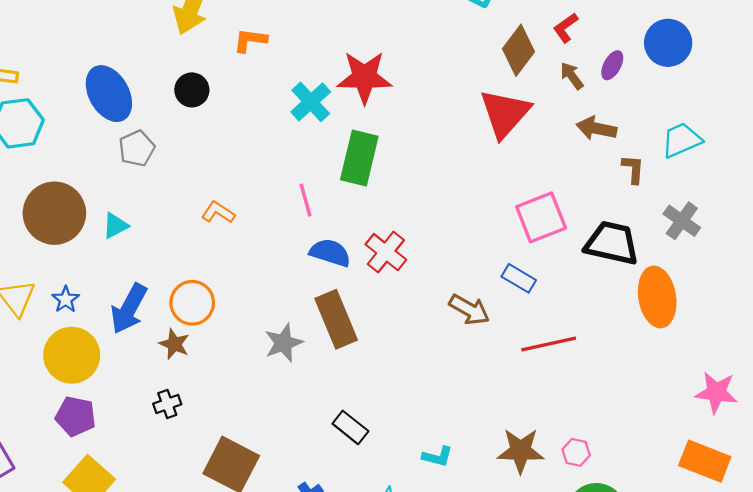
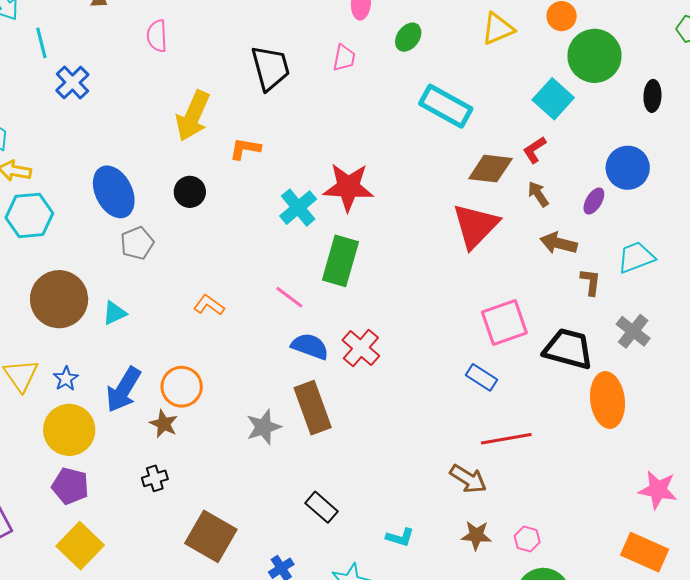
brown diamond: (519, 50) -> (490, 169), turned 57
purple ellipse: (612, 65) -> (594, 201), moved
pink line: (306, 200) -> (289, 297), turned -40
brown arrow: (469, 310) -> (468, 479), moved
brown star: (520, 451) -> (476, 535), size x0.7

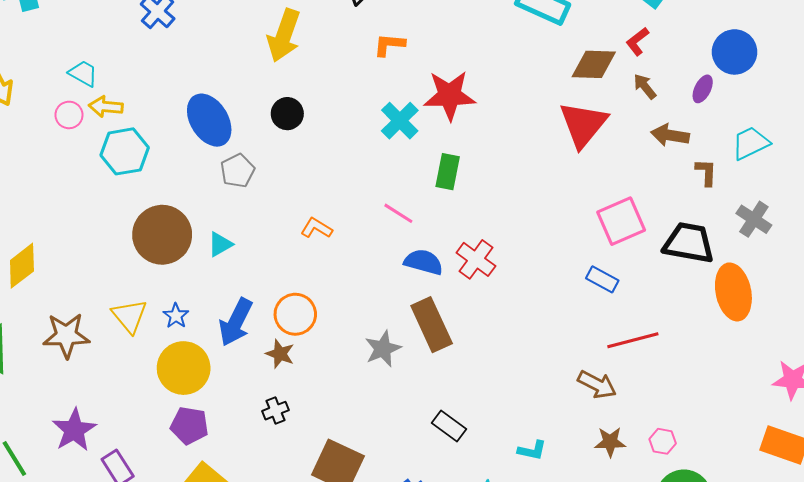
orange L-shape: (245, 149) -> (389, 45), moved
green rectangle: (340, 261) -> (448, 172), size x0.7

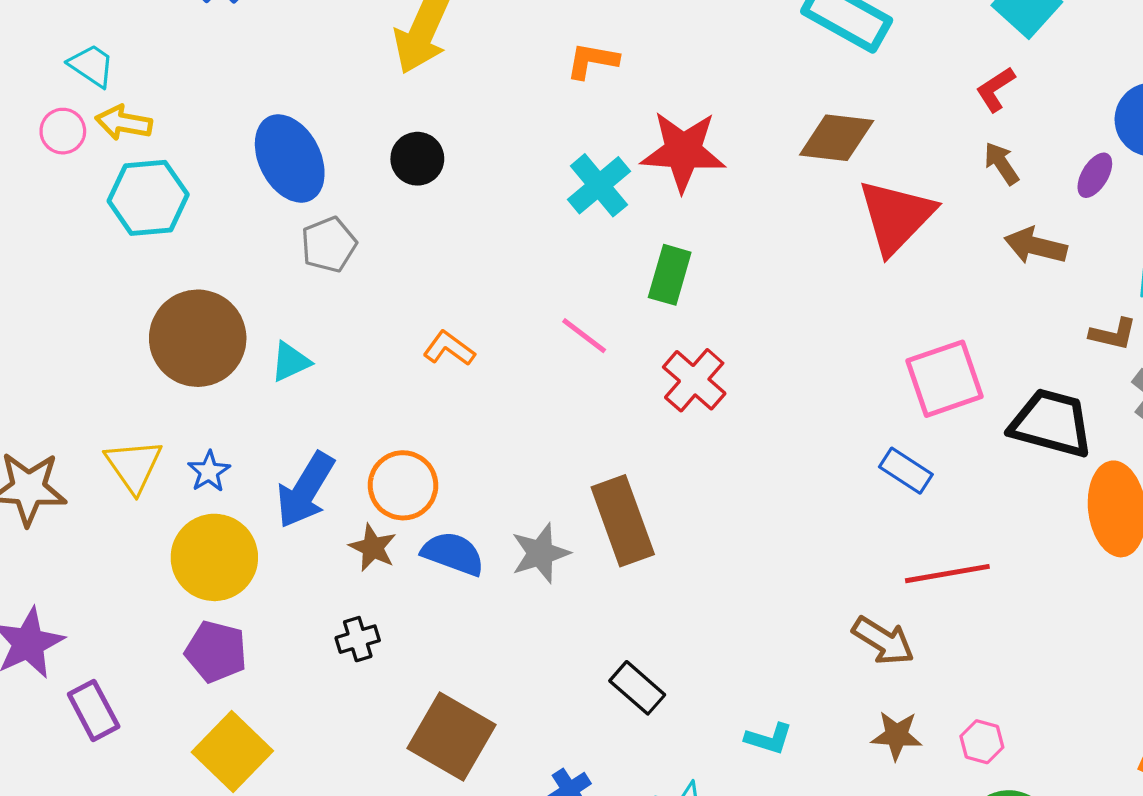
brown diamond: (594, 64) -> (837, 138), moved
brown L-shape: (706, 172) -> (1113, 334), moved, turned 96
red cross: (476, 259) -> (694, 380), moved
blue semicircle: (424, 262) -> (453, 554), moved

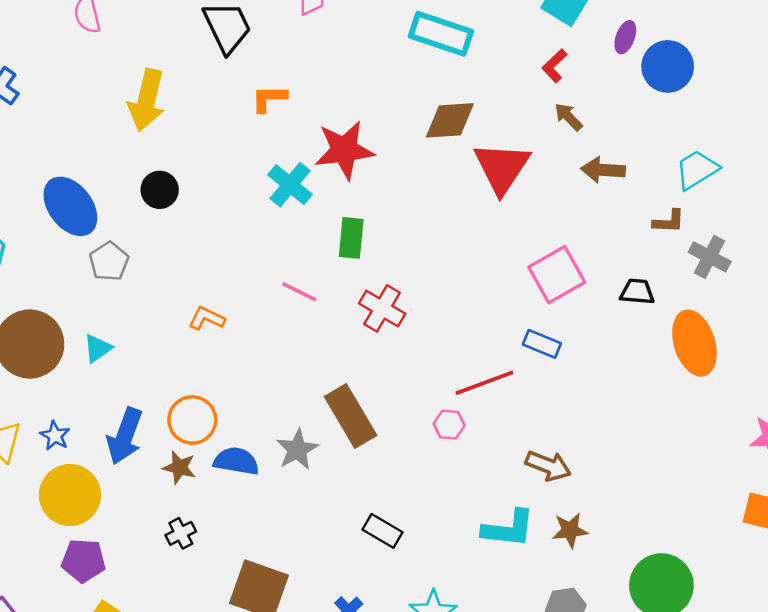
purple ellipse: (1095, 175) -> (625, 37), moved
black trapezoid: (1051, 423) -> (637, 292), size x0.6
red line: (947, 574) -> (484, 383), moved
cyan L-shape: (769, 739) -> (508, 529), moved, size x1.6
pink hexagon: (982, 742) -> (449, 425), moved

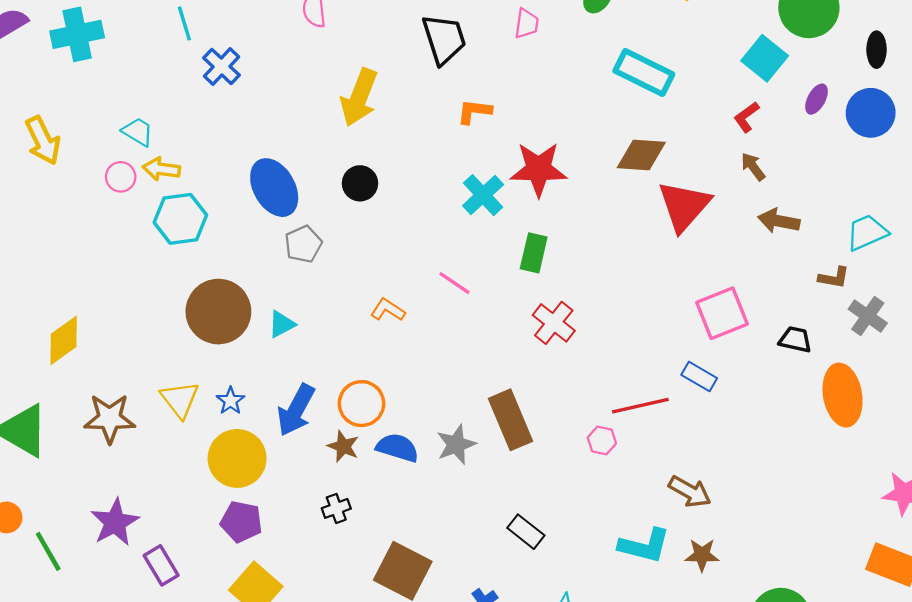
blue circle: (668, 66) -> (871, 113), moved
pink line: (299, 292) -> (455, 283), moved

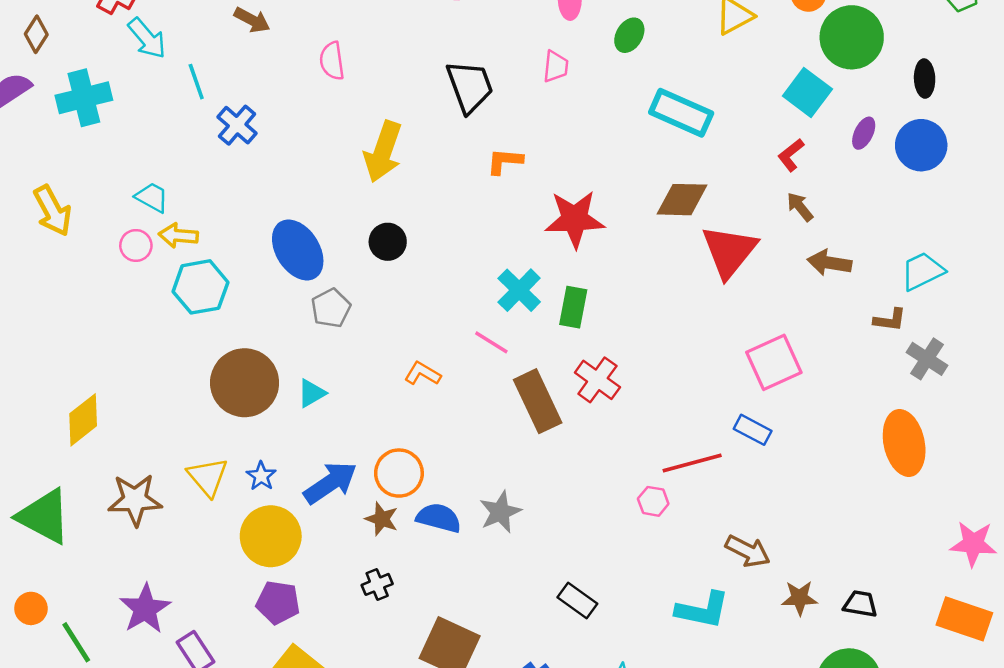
cyan cross: (483, 195) -> (519, 290), moved
black trapezoid: (795, 340) -> (860, 604), moved
blue arrow: (296, 410) -> (330, 483), turned -150
brown rectangle: (510, 420) -> (538, 401), moved
brown star: (702, 555) -> (800, 598), moved

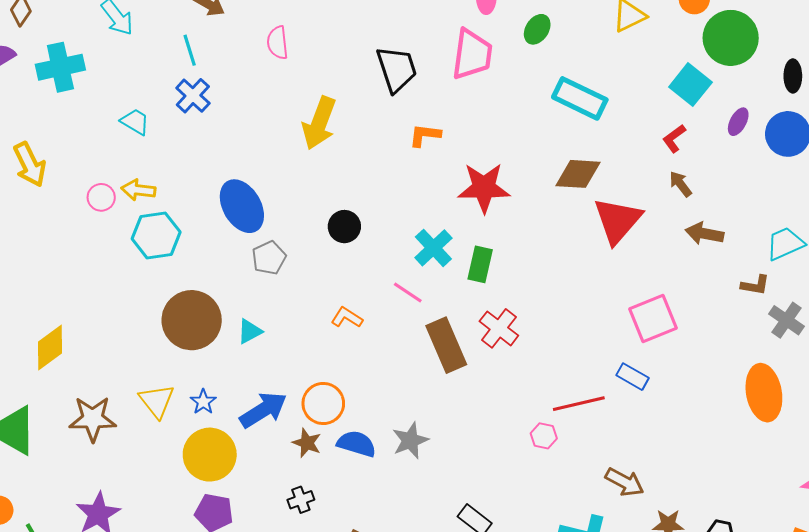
pink trapezoid: (556, 67) -> (472, 54), size x1.8
cyan line: (196, 82) -> (190, 50), moved
cyan trapezoid: (152, 197) -> (135, 122), moved
black circle: (388, 242) -> (344, 227), moved

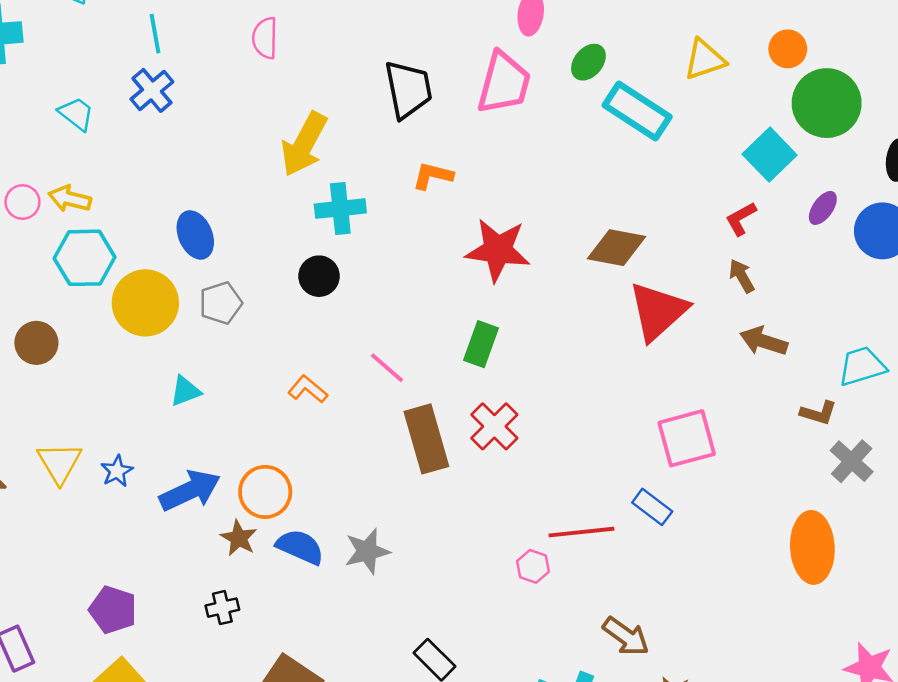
cyan rectangle: (580, 98) -> (637, 111), moved
blue ellipse: (242, 206) -> (195, 235), size x0.7
cyan cross: (433, 248) -> (340, 209), moved, turned 30
brown circle: (192, 320) -> (36, 343), moved, size x0.6
yellow circle: (210, 455) -> (145, 303), moved

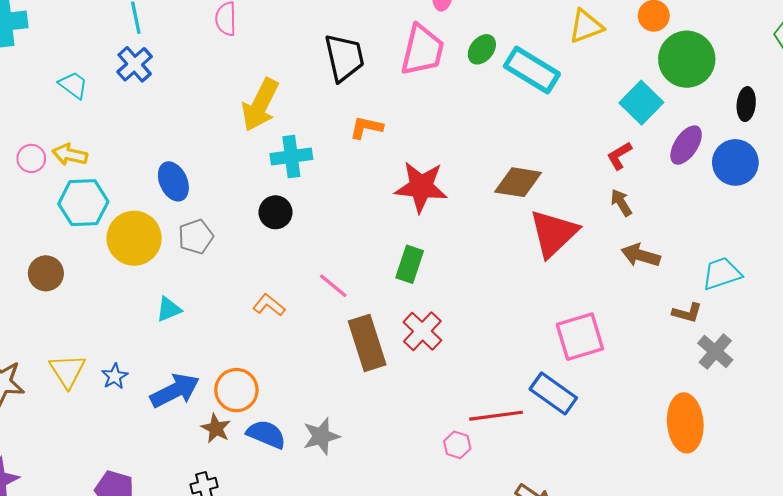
green ellipse: (588, 62) -> (482, 49), moved
purple ellipse: (823, 208) -> (686, 145), size x1.4
blue rectangle: (652, 507) -> (553, 393), size x1.4

